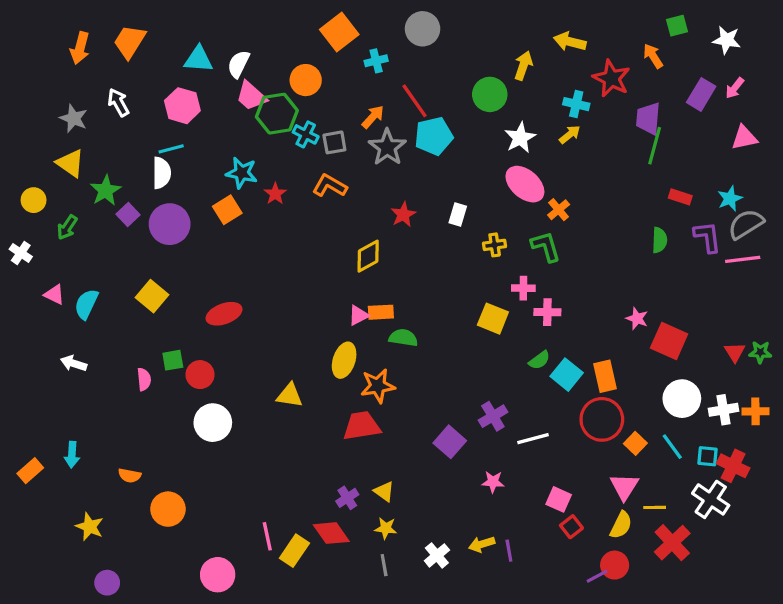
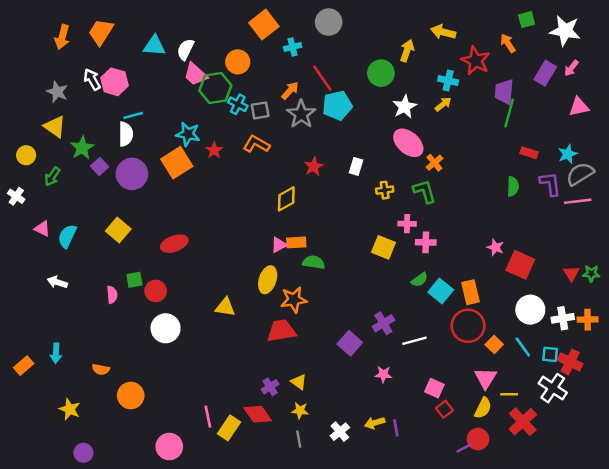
white star: (727, 40) -> (565, 31), size x1.4
pink hexagon: (182, 106) -> (115, 82), moved
orange square: (227, 210) -> (177, 163), size x1.4

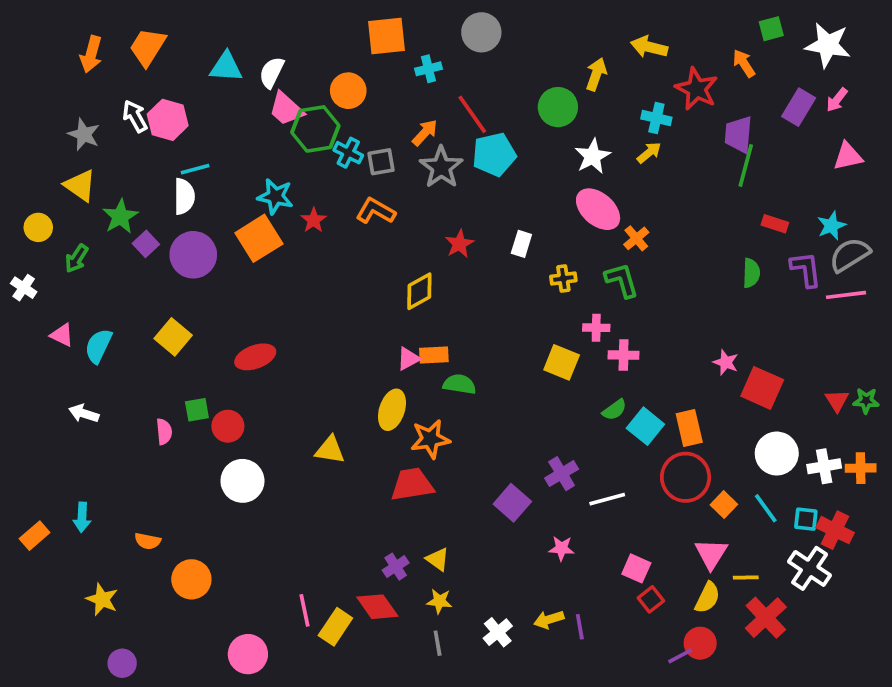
orange square: (264, 25) -> (387, 36), turned 32

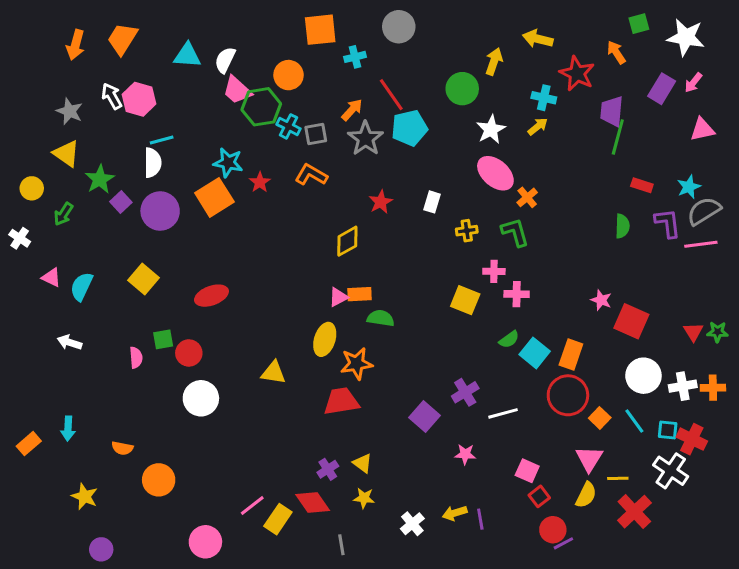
orange rectangle: (689, 428) -> (571, 354), turned 32
pink line: (304, 610) -> (252, 506), turned 64
gray line: (438, 643) -> (341, 545), moved
red circle: (700, 643) -> (553, 530), moved

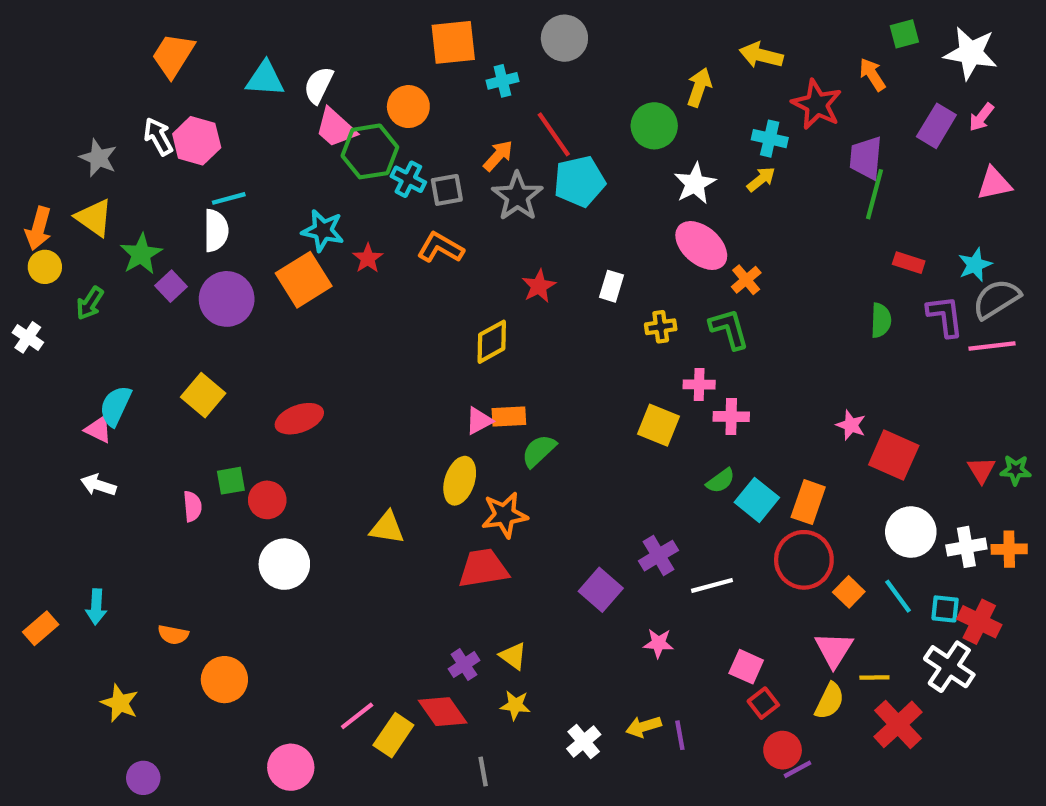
orange arrow: (76, 45) -> (38, 228), moved
pink triangle: (51, 277) -> (98, 429), moved
green semicircle: (381, 318) -> (539, 451), turned -52

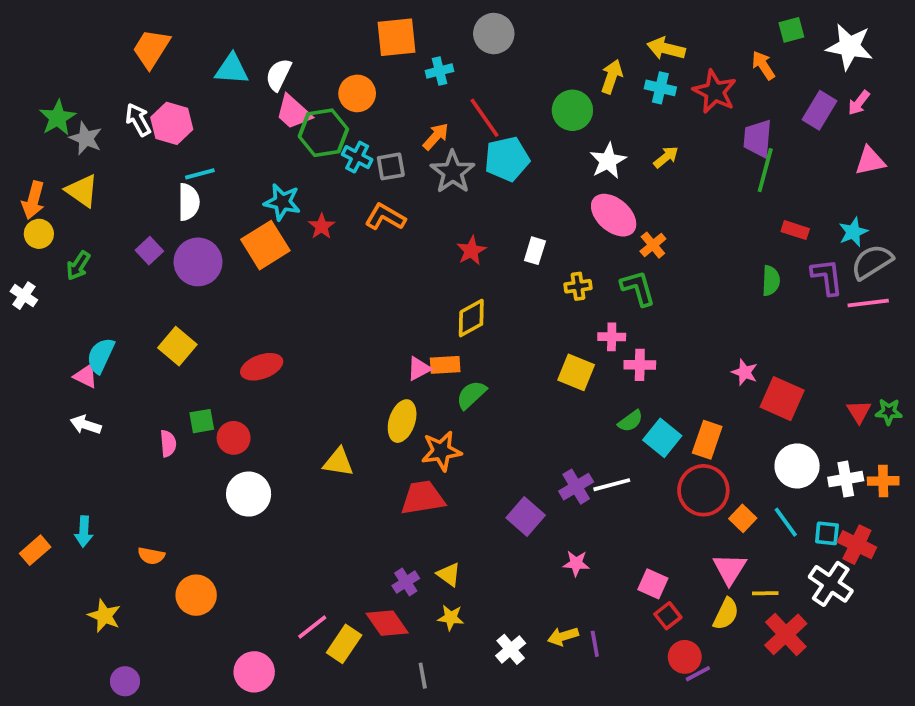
cyan cross: (770, 139) -> (660, 88), moved
green star: (141, 254) -> (58, 118), moved
yellow diamond: (492, 342) -> (471, 318), moved
white line: (712, 585) -> (612, 485), moved

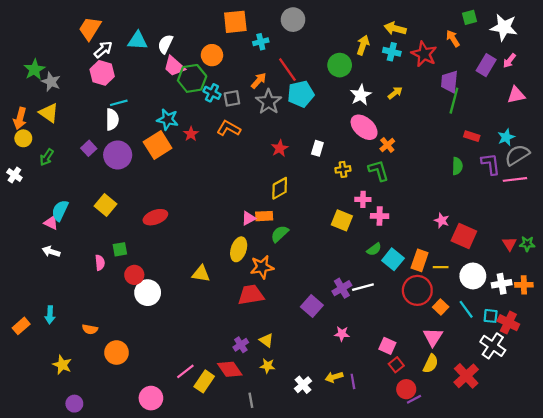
white arrow: (138, 120) -> (103, 50), moved, turned 78
red circle: (234, 438) -> (134, 275), moved
yellow line: (765, 593) -> (441, 267), moved

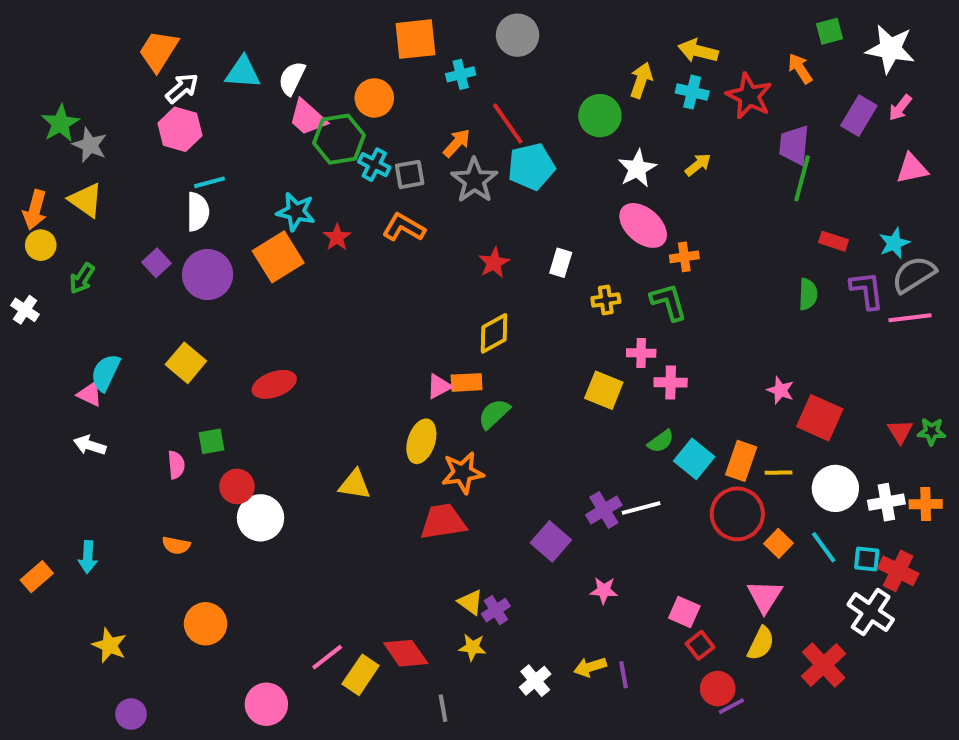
orange cross: (387, 145) -> (684, 257), turned 32
orange semicircle: (90, 329) -> (176, 545), moved
purple cross: (241, 345) -> (496, 610), moved

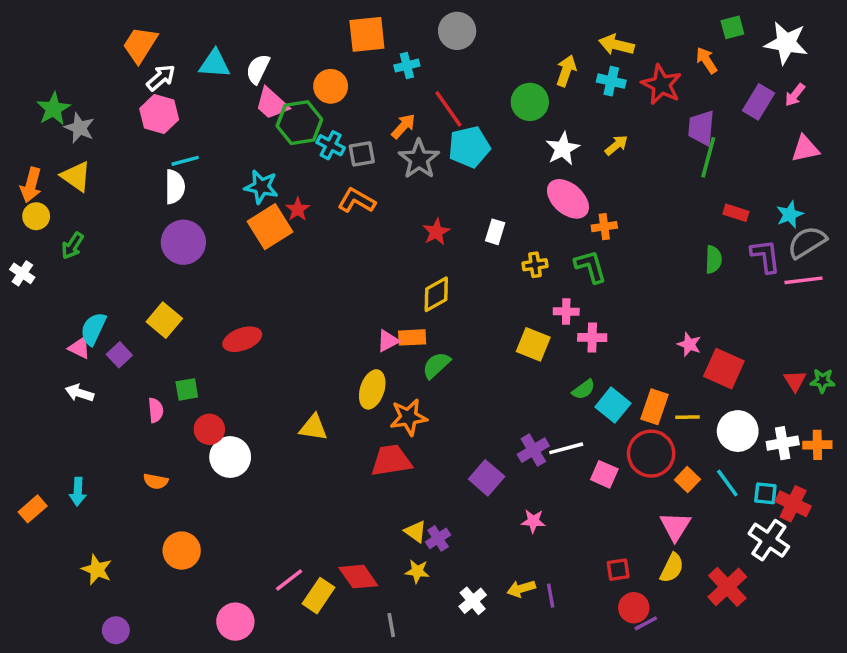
orange square: (278, 257) -> (270, 227), moved
purple square: (156, 263) -> (119, 355), moved
pink square: (684, 612) -> (604, 474), moved
red square: (700, 645) -> (618, 570), turned 30

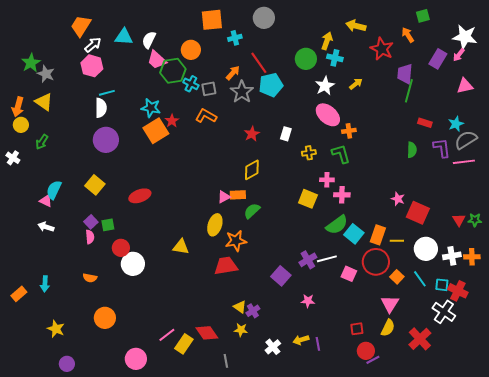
white star: (786, 43) -> (465, 37), moved
cyan cross: (611, 81) -> (335, 58), moved
purple square: (119, 355) -> (91, 222), moved
green semicircle: (584, 389) -> (337, 225), size x1.6

